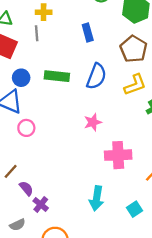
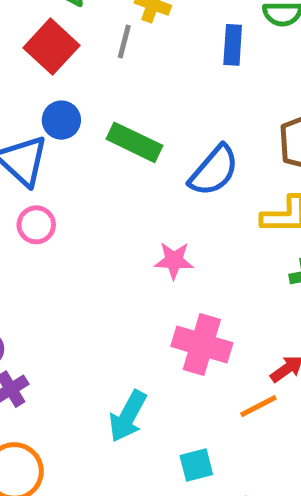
blue rectangle: (88, 33) -> (233, 45), moved

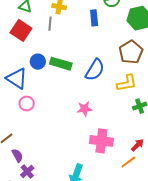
blue circle: (61, 120) -> (38, 62), moved

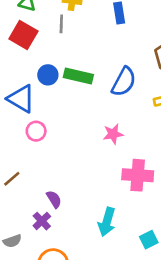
purple semicircle: (17, 155) -> (54, 199), moved

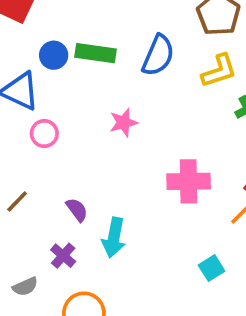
pink star: (113, 134) -> (123, 123), moved
purple semicircle: (54, 199) -> (77, 210), moved
cyan arrow: (107, 222) -> (114, 238), moved

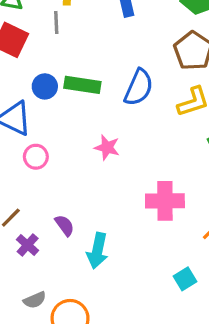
pink star: (123, 123) -> (107, 147), turned 30
purple cross: (63, 256) -> (28, 245), moved
gray semicircle: (25, 287) -> (35, 300), moved

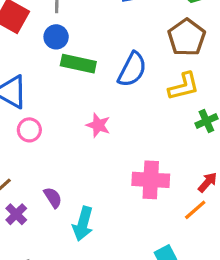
blue circle: (45, 86) -> (56, 37), moved

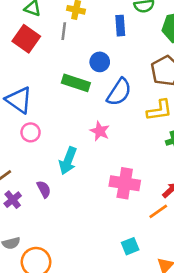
blue circle: (56, 37) -> (100, 62), moved
pink star: (98, 125) -> (100, 131), moved
cyan arrow: (83, 224) -> (68, 161), moved

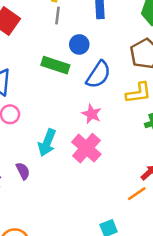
gray line: (64, 31) -> (57, 15), moved
pink star: (100, 131) -> (92, 114), moved
pink cross: (125, 183) -> (86, 148), moved, turned 32

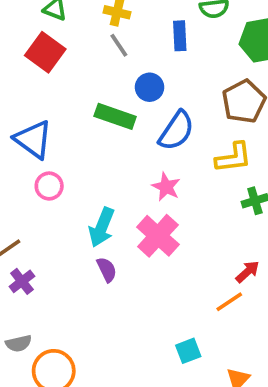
gray line: (57, 15) -> (119, 45), turned -42
purple semicircle: (23, 171) -> (107, 270), moved

